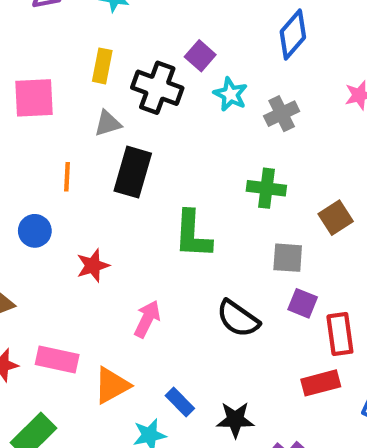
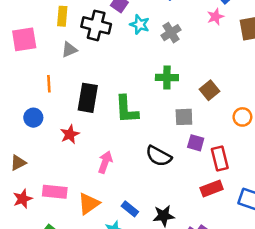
black rectangle: (133, 172) -> (88, 98), moved

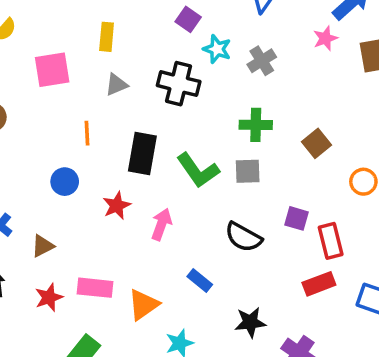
black cross: (96, 25) -> (179, 84), moved
green L-shape: (127, 109) -> (198, 170), turned -32
gray square: (184, 117) -> (248, 171), moved
pink arrow: (105, 162) -> (161, 224), moved
blue rectangle: (130, 209) -> (200, 281), moved

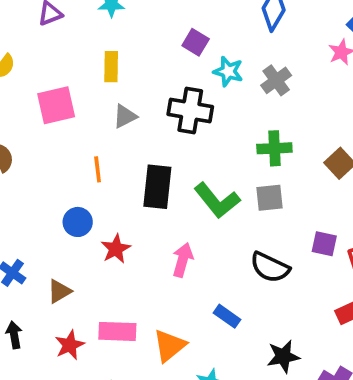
red star: (117, 206) -> (116, 249), moved

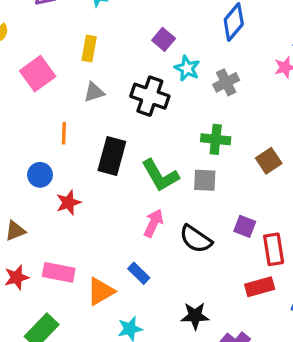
pink square: (56, 105) -> (38, 74), turned -32
pink arrow: (183, 260) -> (154, 223), moved
blue rectangle: (227, 316) -> (139, 273), moved

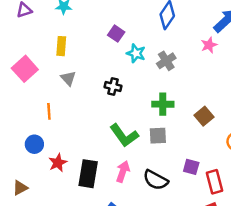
gray triangle: (94, 92) -> (68, 78), turned -49
black cross: (150, 96) -> (113, 86), moved, size x0.6
black rectangle: (112, 156) -> (88, 174), moved

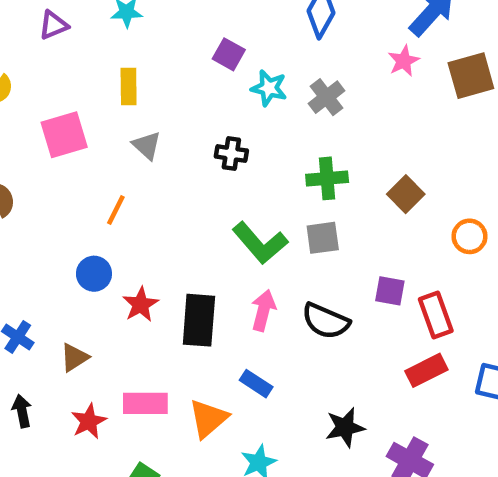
pink square: (25, 69) -> (64, 135), turned 30
orange line: (49, 111) -> (116, 210), turned 35

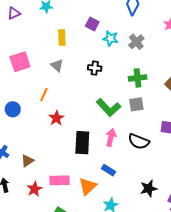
yellow rectangle: (129, 86) -> (62, 37), moved
blue circle: (94, 274) -> (13, 109), moved
red star: (141, 304) -> (56, 118), moved

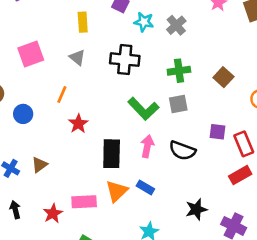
black cross: (95, 68) -> (125, 60), size x1.6
brown triangle: (27, 161) -> (39, 165), moved
orange triangle: (88, 186) -> (117, 191), moved

